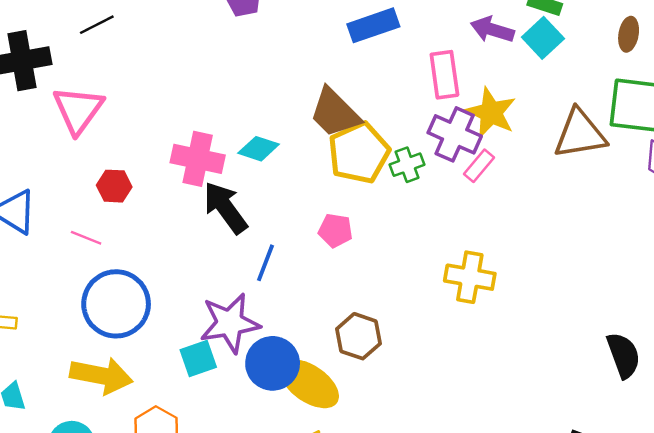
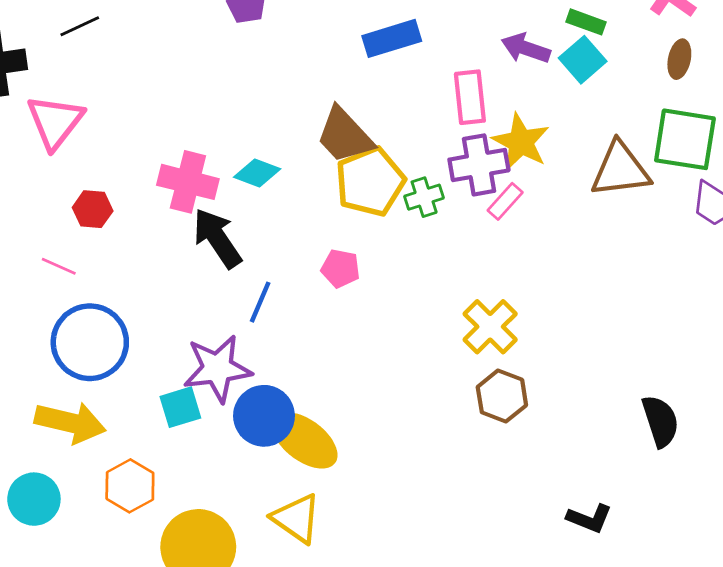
purple cross: (455, 134) -> (479, 165), turned -36
yellow cross: (470, 277) -> (490, 327), turned 33
brown hexagon: (359, 336) -> (502, 396), moved

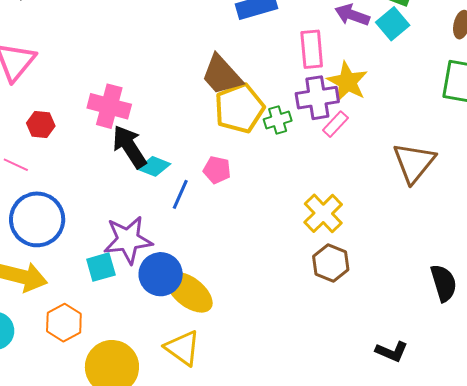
brown triangle: (620, 170) -> (414, 163), moved, turned -45
cyan diamond: (257, 173) -> (154, 166), moved
blue line: (260, 302) -> (180, 194), moved

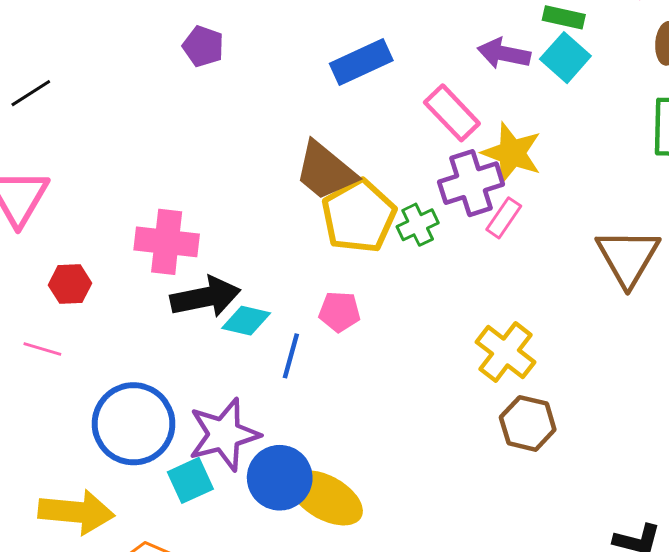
pink rectangle: (312, 49) -> (452, 113), turned -30
black arrow: (129, 147) -> (205, 297), turned 120
blue circle: (37, 219) -> (134, 424), moved

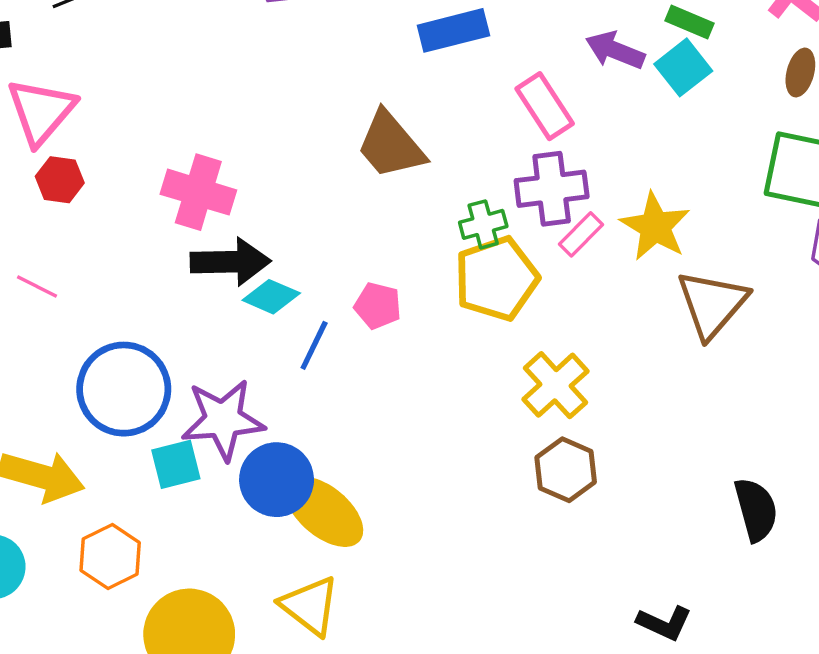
yellow star: (512, 153) -> (655, 227), moved
yellow pentagon: (359, 216) -> (496, 279), moved
red hexagon: (70, 284) -> (60, 180), moved

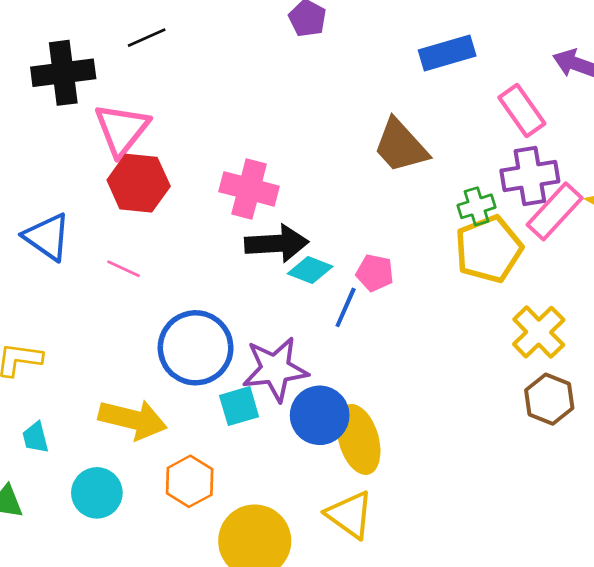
red hexagon: (60, 180) -> (139, 183), size x1.6
pink rectangle: (581, 234) -> (555, 211), size x1.6
pink pentagon: (378, 306) -> (375, 273), moved
yellow ellipse: (324, 512) -> (359, 439), turned 36

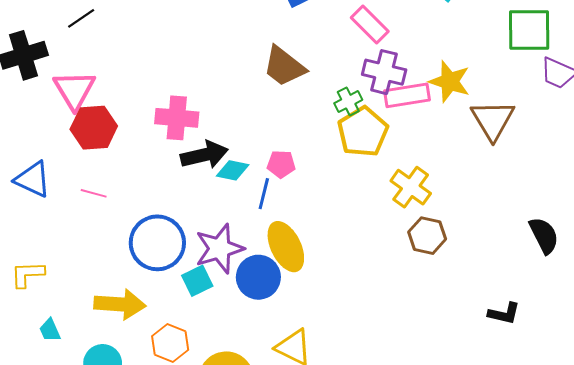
purple cross: (530, 176) -> (384, 72), turned 33
pink rectangle: (555, 211) -> (407, 95), turned 48
yellow ellipse: (359, 439) -> (286, 247), moved

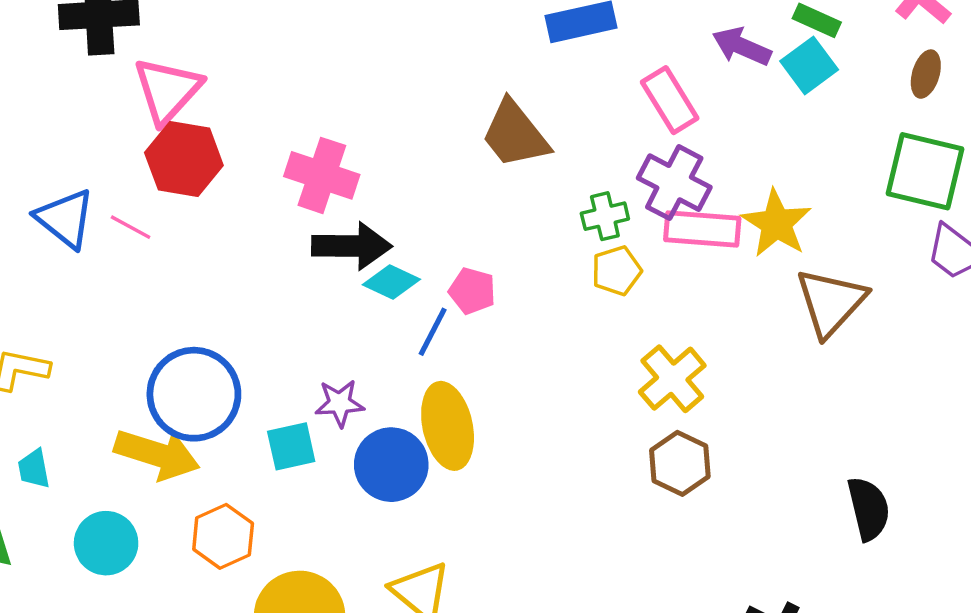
yellow pentagon: (363, 132) -> (617, 271), size x0.6
pink line: (94, 193) -> (131, 227), moved
blue circle: (157, 243) -> (194, 394), moved
purple star: (219, 249) -> (340, 403), size x0.6

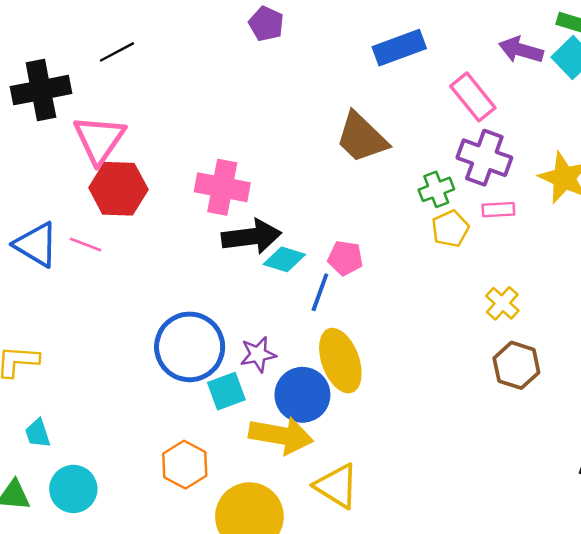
pink rectangle: (702, 229) -> (498, 210), moved, size x0.6
yellow cross: (672, 379) -> (502, 303), size x0.7
blue circle: (194, 394) -> (190, 347), moved
yellow arrow: (157, 454) -> (281, 435), moved
cyan circle: (106, 543) -> (73, 489), moved

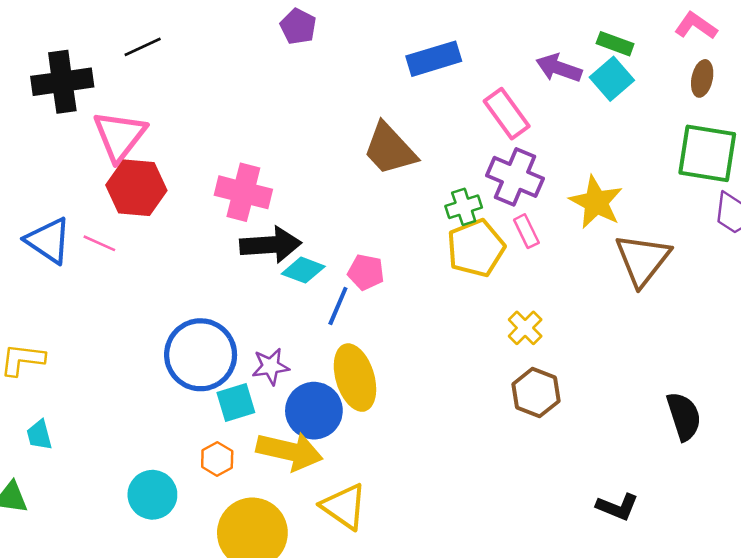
pink rectangle: (498, 210) -> (526, 231), turned 64
yellow pentagon: (450, 229) -> (476, 248), size x1.5
orange hexagon: (185, 465) -> (217, 459), moved, size x0.7
cyan circle: (73, 489) -> (152, 495), moved

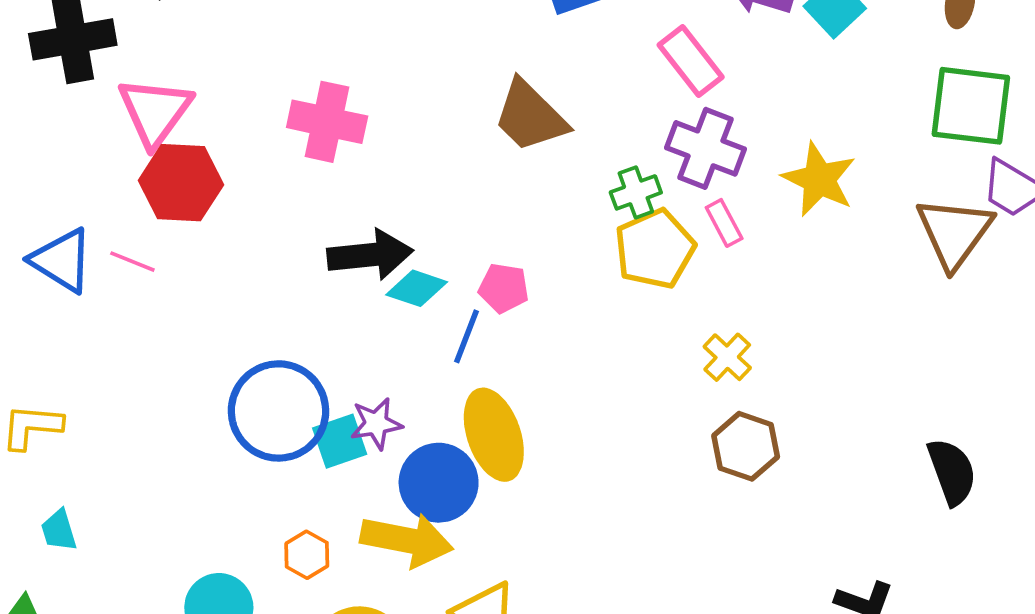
pink cross: (243, 192) -> (327, 122), moved
brown triangle: (643, 260) -> (954, 232), moved
cyan square: (236, 402) -> (340, 441), moved

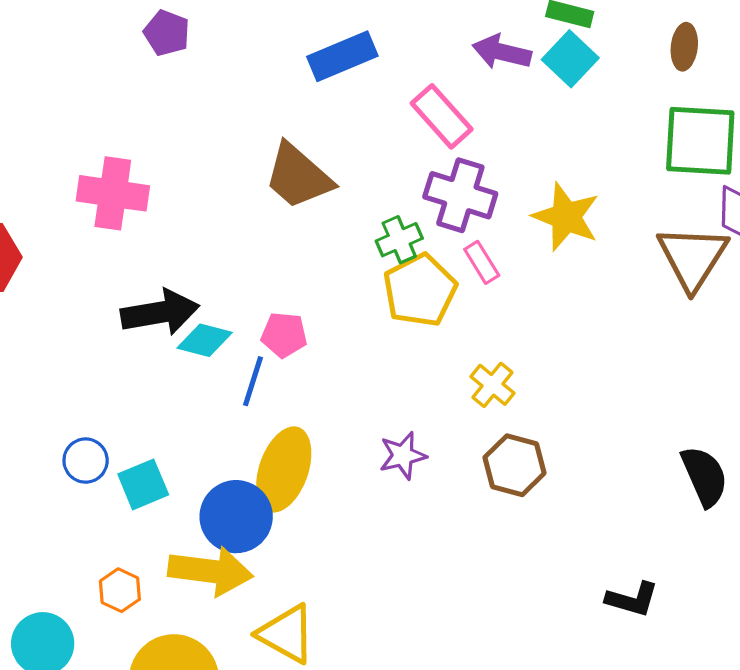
blue circle: (278, 411) -> (86, 461), size x0.5
purple star: (376, 424) -> (403, 456), moved
yellow ellipse: (494, 435) -> (284, 469), turned 42

